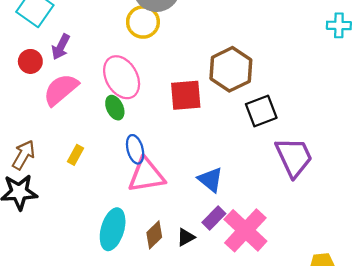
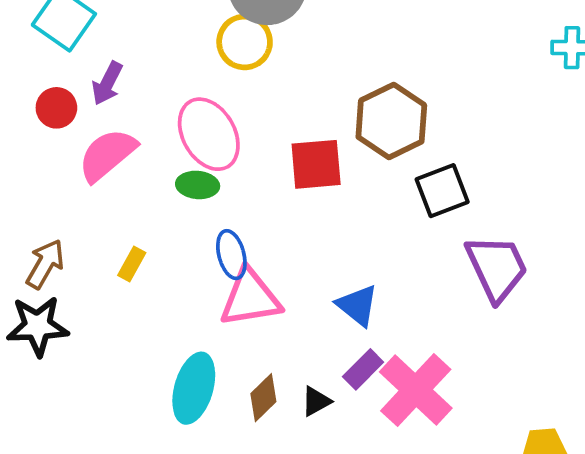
green ellipse: (115, 108) -> (198, 185), turned -60

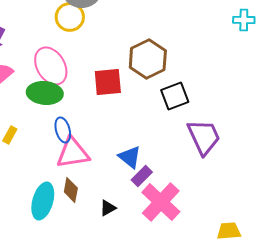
green ellipse: (198, 185) -> (45, 93), size x1.6
purple rectangle: (363, 369) -> (142, 176), moved
brown diamond: (263, 398) -> (71, 190), moved, turned -35

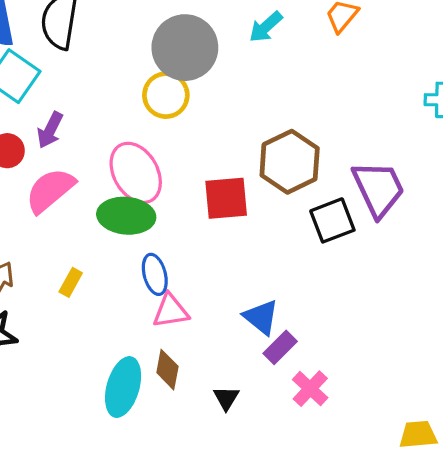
purple trapezoid: (204, 137) -> (378, 189), moved
pink triangle: (73, 153) -> (171, 311), size x0.7
pink cross: (161, 202) -> (310, 389), size x0.6
black triangle: (108, 208) -> (226, 398), turned -30

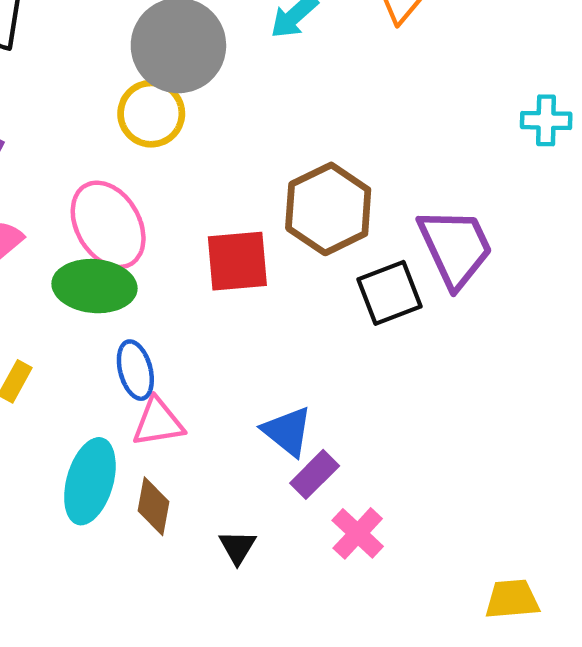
cyan ellipse: (123, 387) -> (90, 481), moved

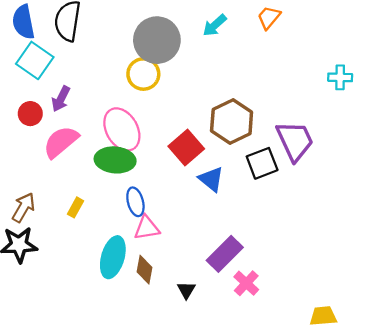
red square: (237, 261) -> (186, 148), turned -36
blue triangle: (287, 431) -> (211, 179), moved
purple rectangle: (315, 474) -> (225, 254), size x1.5

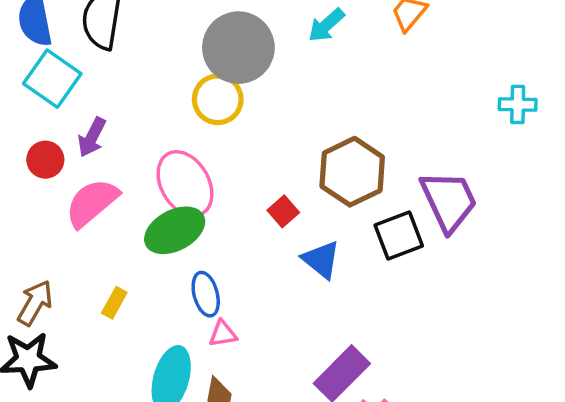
red square: (186, 148) -> (283, 211), size x0.6
green ellipse: (115, 160) -> (175, 230), turned -33
pink triangle: (147, 228) -> (223, 334), size x0.7

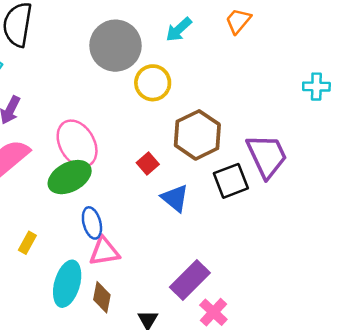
yellow circle: (218, 99) -> (153, 83), moved
yellow rectangle: (114, 303) -> (27, 243), moved
pink triangle: (223, 334) -> (104, 251), size x1.5

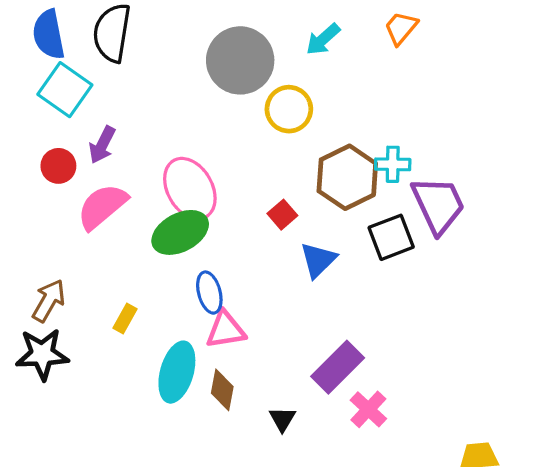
cyan cross: (316, 87) -> (393, 164), moved
blue triangle: (175, 198) -> (318, 260), turned 36

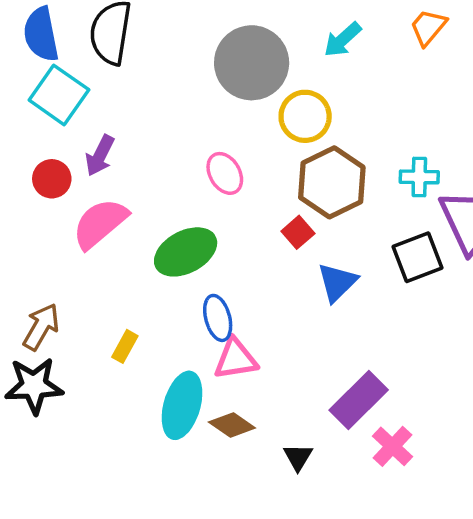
brown hexagon: (347, 177) -> (332, 182), moved
pink ellipse: (190, 189) -> (225, 173), moved, size x0.6
brown diamond: (222, 390) -> (232, 425), turned -66

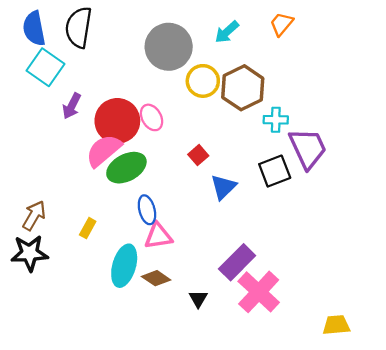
red circle: (52, 179) -> (117, 121), moved, size x1.8
brown hexagon: (332, 182) -> (243, 88), moved
pink semicircle: (100, 223) -> (104, 151), moved
pink cross: (393, 446) -> (259, 292), size x1.6

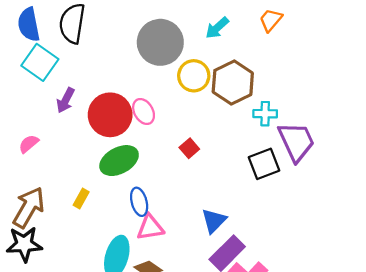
pink semicircle: (104, 151) -> (29, 144), moved, size x0.6
blue triangle: (223, 187) -> (214, 221), moved
brown arrow: (34, 215) -> (29, 207), size x1.4
yellow rectangle: (88, 228) -> (81, 198), moved

